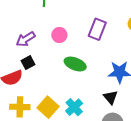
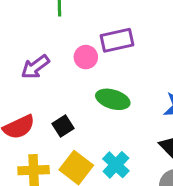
purple rectangle: (97, 29) -> (117, 40), moved, turned 60
black square: (28, 63) -> (63, 126), moved

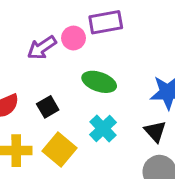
purple arrow: (35, 67) -> (42, 48), moved
cyan cross: (116, 165) -> (103, 128), moved

